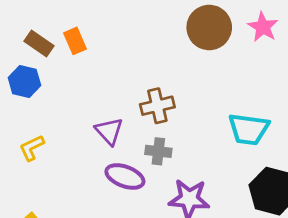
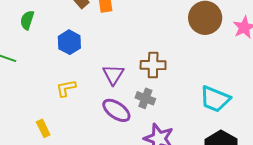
blue hexagon: (24, 81) -> (69, 42), moved
yellow L-shape: (32, 148) -> (66, 88), moved

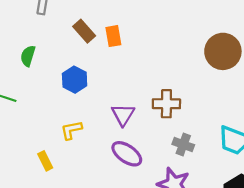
gray cross: (145, 98) -> (183, 145), moved
yellow rectangle: (43, 128) -> (45, 161), moved

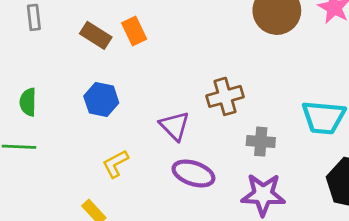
green semicircle: (28, 56) -> (28, 102), moved

